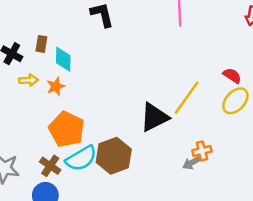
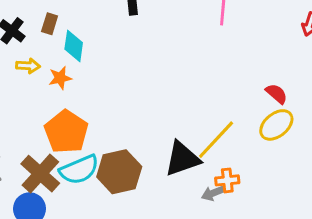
yellow line: (187, 98) -> (216, 140), moved
black triangle: (154, 117) -> (182, 159), moved
brown cross: (50, 166) -> (40, 174), size x1.5

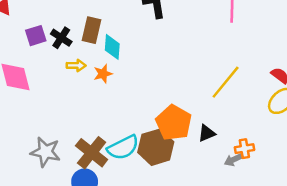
brown rectangle: (50, 24) -> (92, 30), size x1.5
orange pentagon: (66, 132) -> (174, 123), moved
yellow line: (216, 140) -> (226, 82), moved
black triangle: (182, 159) -> (207, 133), size x0.6

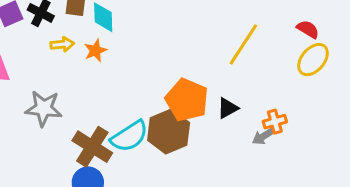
gray star: (45, 152) -> (44, 108), moved

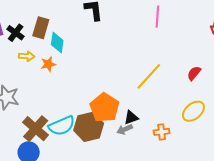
red semicircle: (308, 29) -> (194, 73), turned -91
yellow ellipse: (313, 60) -> (193, 111), moved
gray arrow: (263, 136) -> (125, 129), moved

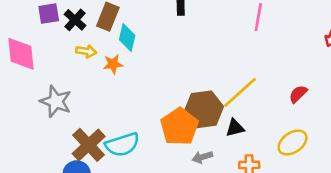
black triangle: (131, 118) -> (235, 128), moved
brown hexagon: (89, 127) -> (204, 109), moved

